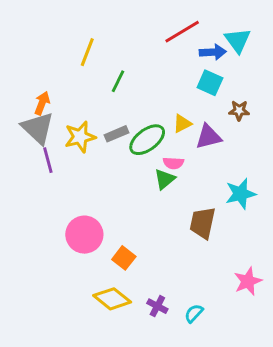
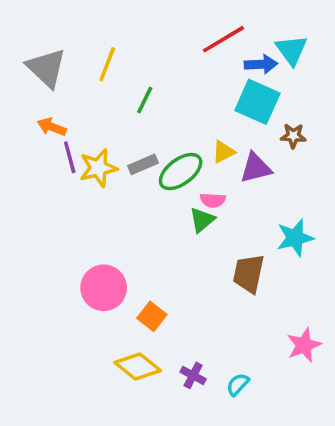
cyan square: (210, 83) -> (257, 102), size x1.4
orange arrow: (42, 103) -> (52, 127), turned -90
gray triangle: (38, 128) -> (46, 68), moved
purple line: (48, 160) -> (70, 157), moved

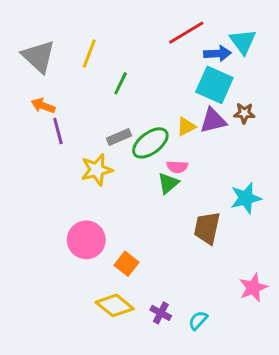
yellow star: (98, 168) -> (97, 170), moved
purple triangle: (256, 168) -> (213, 121), moved

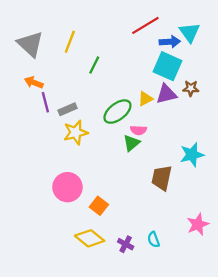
gray rectangle: (119, 137) -> (67, 109), moved
cyan semicircle: (198, 320) -> (154, 240), moved, turned -63

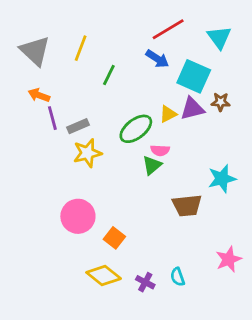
blue arrow: (170, 42) -> (157, 59), moved, turned 36
brown trapezoid: (162, 178) -> (187, 206), turned -108

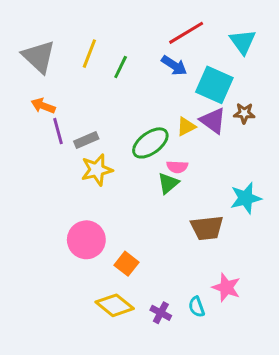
green line: (109, 75) -> (121, 67), moved
purple triangle: (192, 109) -> (213, 121), turned 50
pink star: (229, 259) -> (226, 287), moved, turned -30

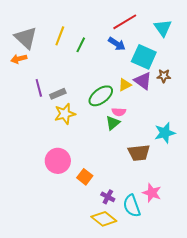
orange arrow: (43, 106) -> (19, 59), moved, turned -35
yellow diamond: (115, 305) -> (104, 219), moved
cyan semicircle: (197, 307) -> (132, 206), size x1.6
purple cross: (161, 313) -> (108, 197), moved

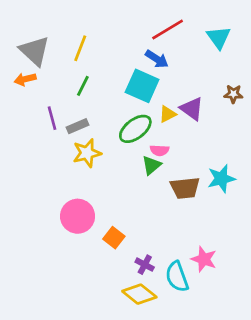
green line: (81, 45) -> (83, 86), moved
cyan square: (144, 57) -> (142, 86), moved
brown star: (164, 76) -> (233, 94), moved
brown trapezoid: (139, 153) -> (185, 188), moved

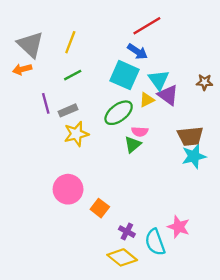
cyan triangle: (219, 38) -> (159, 80), moved
green line: (83, 86) -> (73, 75), turned 36
brown trapezoid: (185, 188) -> (190, 136), moved

